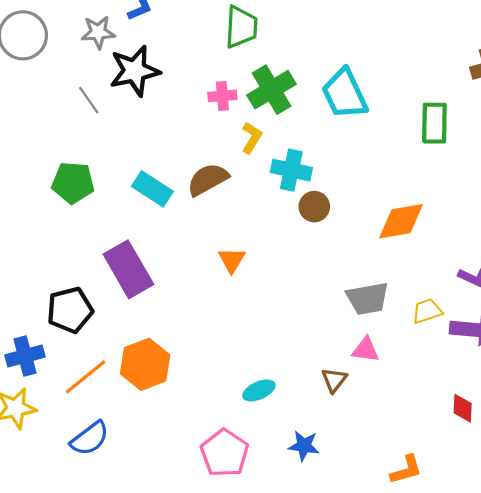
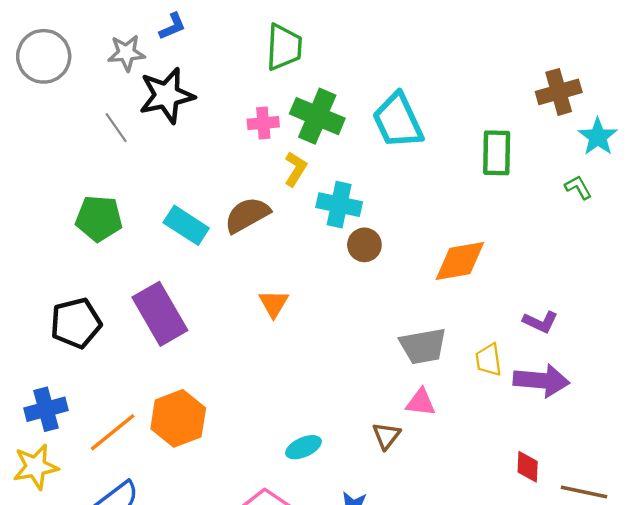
green cross: (271, 90) -> (317, 116), turned -36
black pentagon: (70, 310) -> (76, 323), moved
yellow trapezoid: (427, 311) -> (489, 360), turned -80

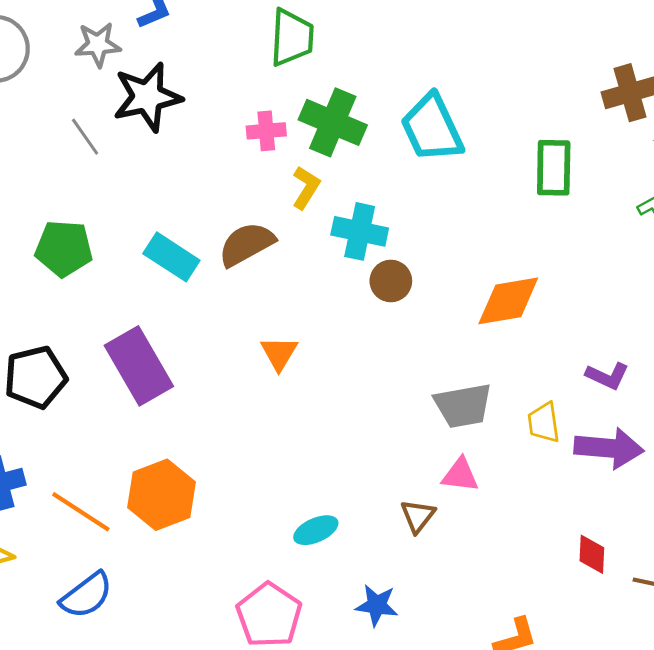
orange line: (113, 432) -> (81, 512), turned 72

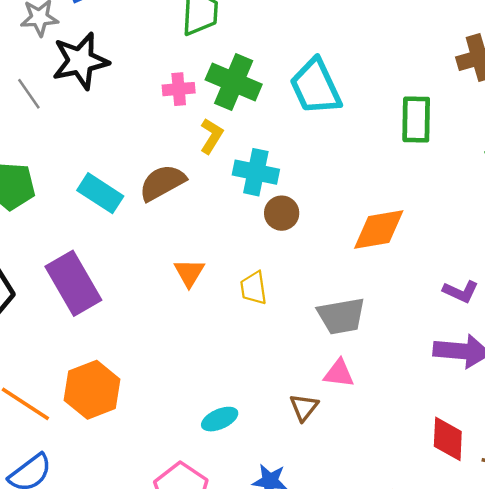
yellow trapezoid: (544, 423) -> (254, 288), moved
red diamond: (592, 554) -> (448, 439), size x1.4

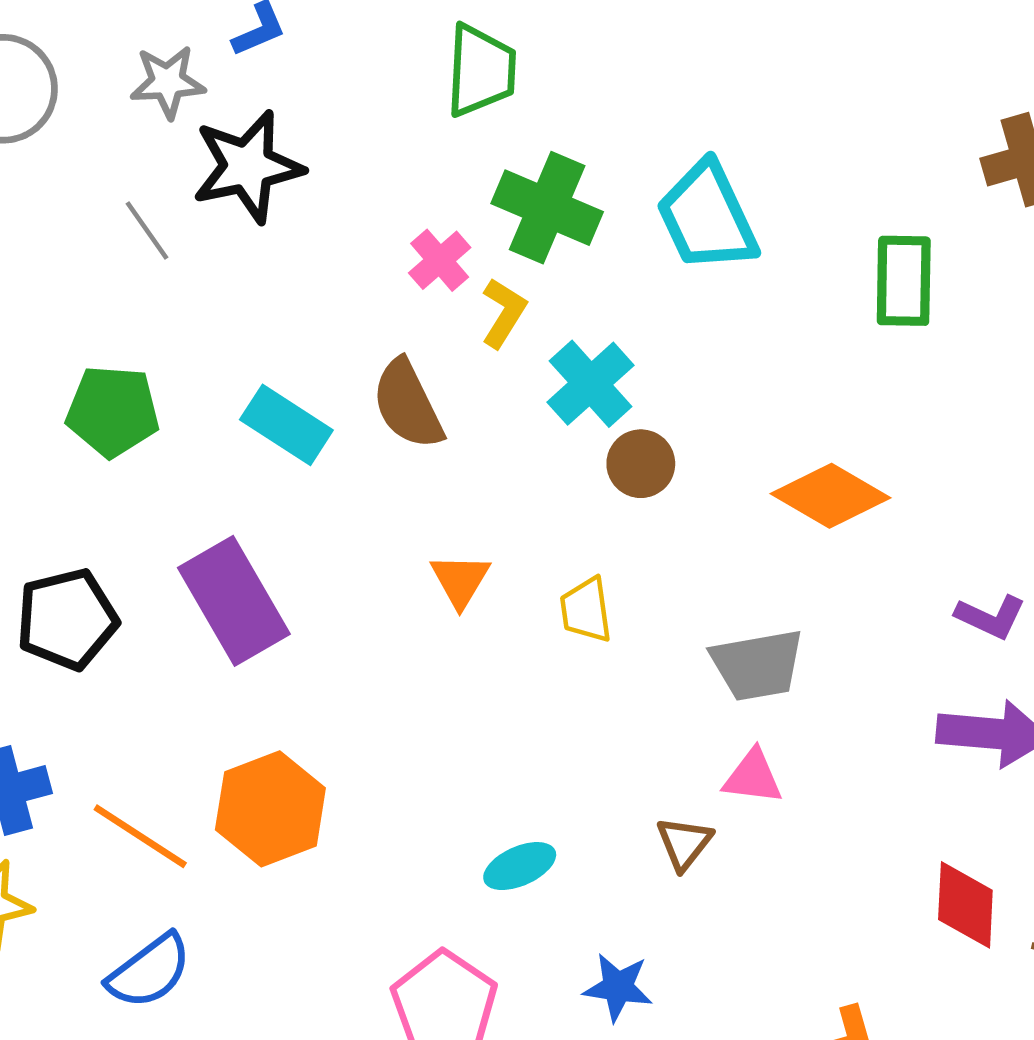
pink cross: (179, 89) -> (440, 260), moved, turned -36
cyan cross: (256, 172) -> (591, 384), turned 36
brown semicircle: (162, 183) -> (408, 404), turned -87
orange diamond: (379, 229) -> (831, 496), turned 40

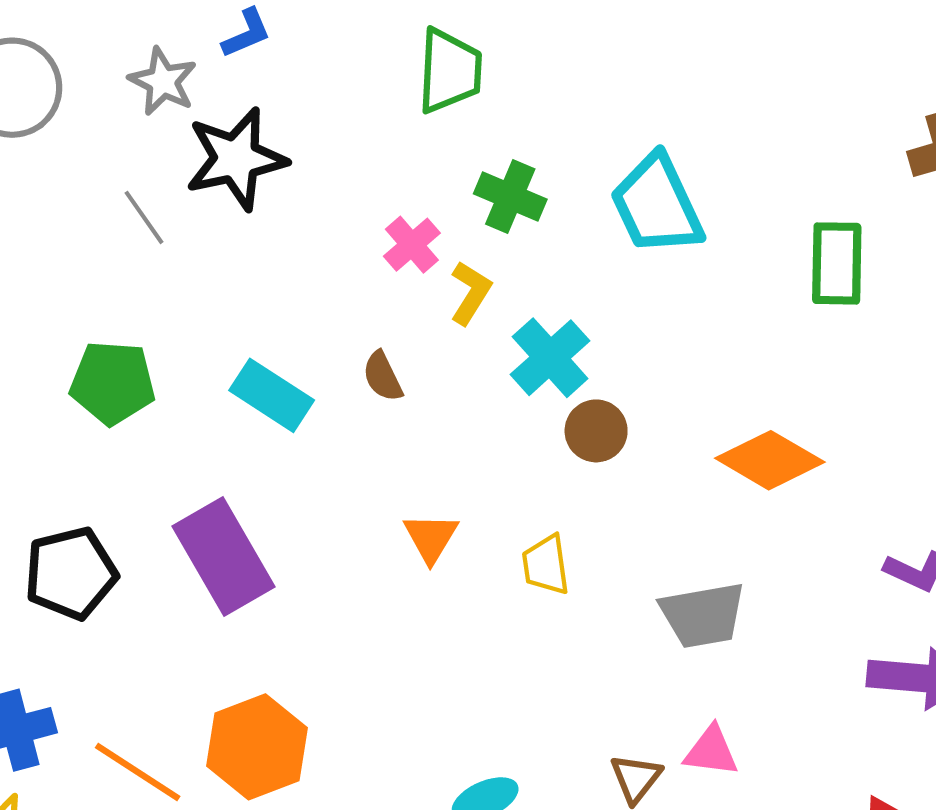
gray star: (168, 82) -> (163, 81), turned 30
green cross: (547, 208) -> (510, 196), size x0.7
brown semicircle: (408, 404) -> (383, 376), size x0.6
pink triangle: (753, 777) -> (711, 751), moved

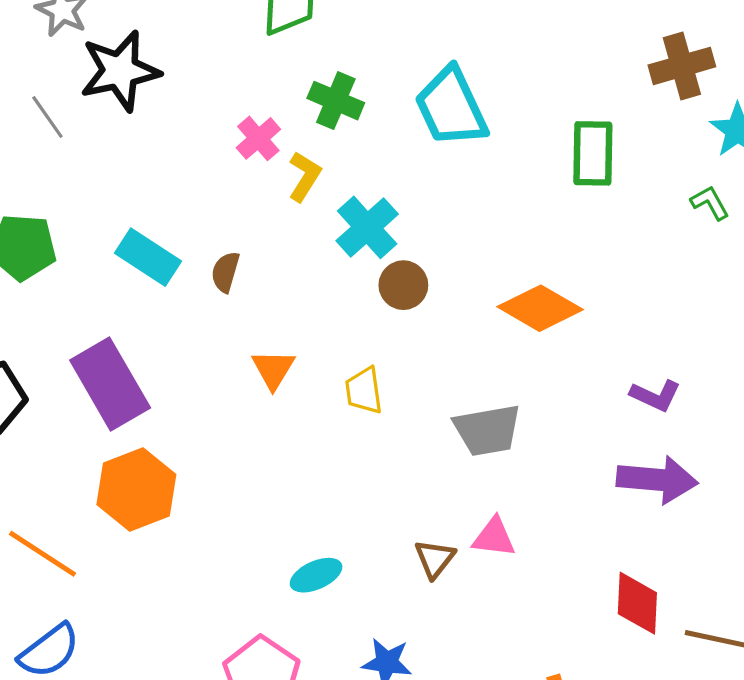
brown semicircle: (383, 376) -> (225, 272), moved, turned 42
orange hexagon: (257, 747) -> (136, 489), moved

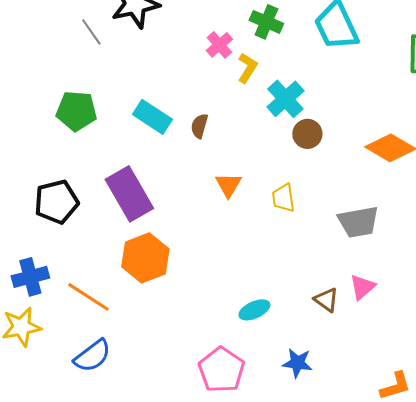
pink triangle: (494, 537) -> (362, 287), turned -48
brown triangle: (435, 559) -> (326, 300), turned -32

